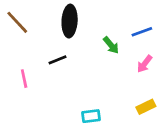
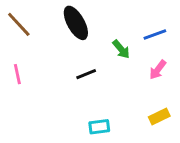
black ellipse: (70, 21) -> (76, 23), turned -32
black line: (57, 60) -> (86, 74), moved
pink line: (24, 79) -> (17, 74), moved

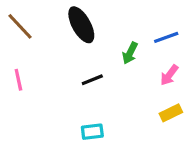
green arrow: (121, 49) -> (130, 53), turned 66
yellow rectangle: (159, 117) -> (171, 113), moved
cyan rectangle: (99, 127) -> (92, 132), moved

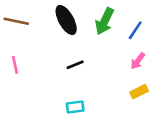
brown line: (20, 26) -> (16, 21), turned -35
blue line: (166, 37) -> (135, 30), turned -36
green arrow: (130, 53) -> (105, 21), moved, size x1.5

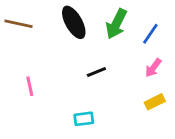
pink line: (15, 65) -> (30, 86), moved
black line: (75, 65) -> (96, 72), moved

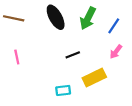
pink line: (30, 86) -> (17, 57), moved
yellow rectangle: (155, 102) -> (94, 78), moved, size x1.5

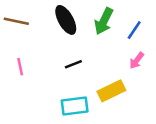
black line: (73, 55) -> (73, 64), moved
cyan rectangle: (63, 90) -> (75, 106), size x1.5

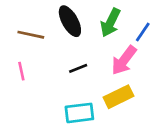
brown line: (16, 21) -> (31, 35), moved
pink arrow: (137, 60) -> (124, 60), moved, size x1.6

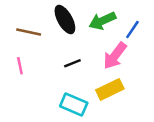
green arrow: (110, 23) -> (102, 21), turned 40
cyan rectangle: (79, 113) -> (74, 104), turned 30

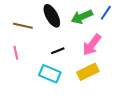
blue line: (132, 29) -> (106, 13), moved
cyan rectangle: (74, 104) -> (50, 74), moved

